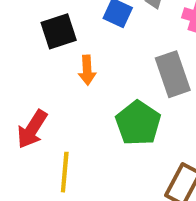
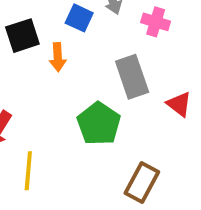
orange arrow: (87, 70) -> (58, 57), moved

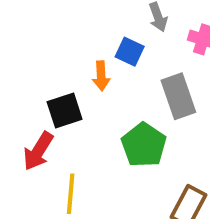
blue square: (79, 18) -> (130, 52), moved
black square: (22, 36) -> (65, 110), moved

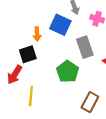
blue square: (130, 52) -> (60, 25), size x1.5
orange arrow: (101, 76) -> (37, 34), moved

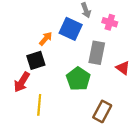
orange arrow: (37, 34) -> (46, 39), turned -136
gray rectangle: (85, 47) -> (97, 53), turned 30

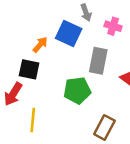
black square: (36, 60) -> (29, 69), turned 30
green pentagon: (78, 79) -> (77, 90), turned 30

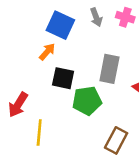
pink cross: (113, 26) -> (125, 17), moved
blue square: (69, 34) -> (60, 25), moved
black square: (29, 69) -> (63, 78), moved

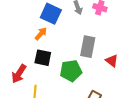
black square: (63, 78) -> (43, 58), moved

